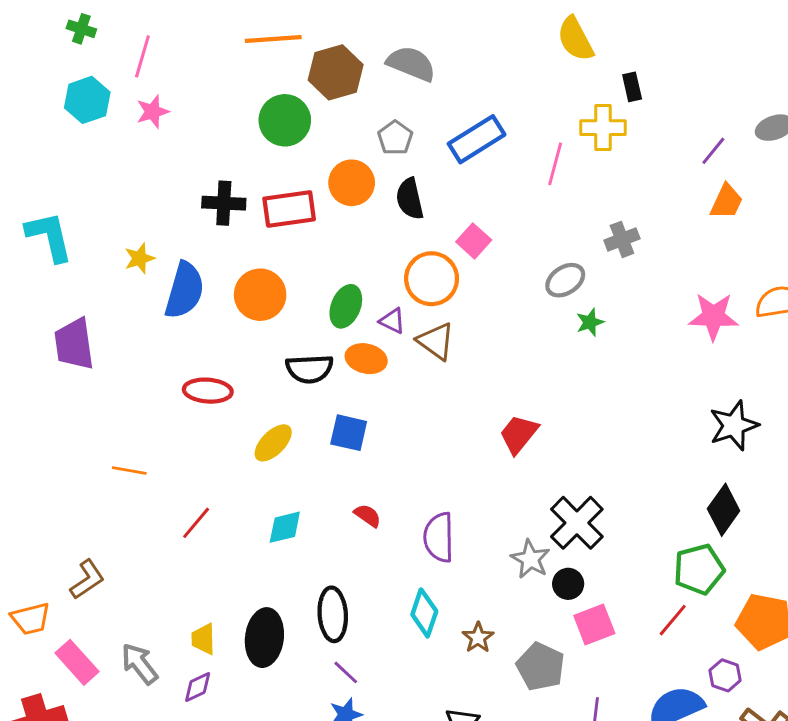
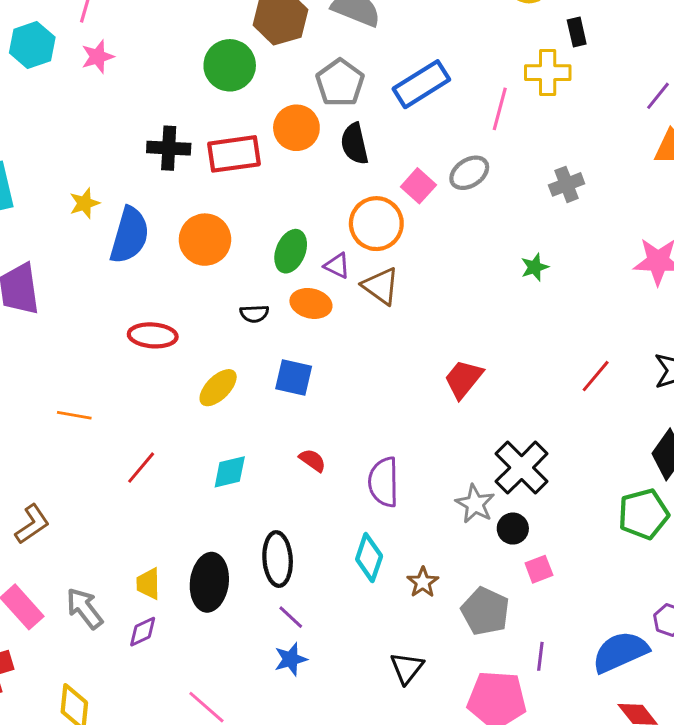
gray pentagon: (395, 138) -> (340, 83), size x1.4
gray ellipse: (565, 280) -> (469, 173), moved
black semicircle: (309, 369) -> (254, 314), size x0.6
red line: (673, 620) -> (596, 376), moved
pink square: (594, 625) -> (539, 569), size x0.7

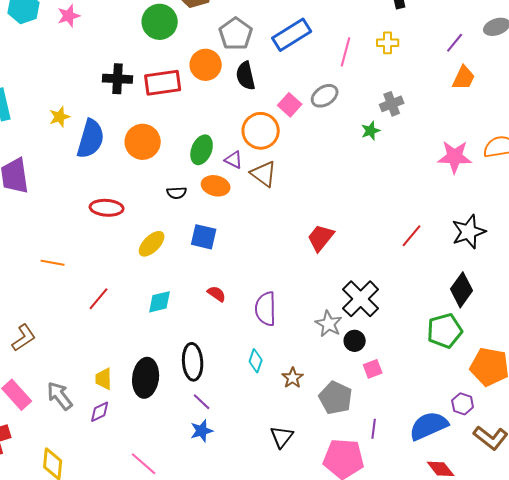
yellow cross: (548, 73) -> (388, 43), moved, size x0.7
green star: (535, 267) -> (371, 131), moved
cyan diamond: (369, 558) -> (256, 361), size x0.7

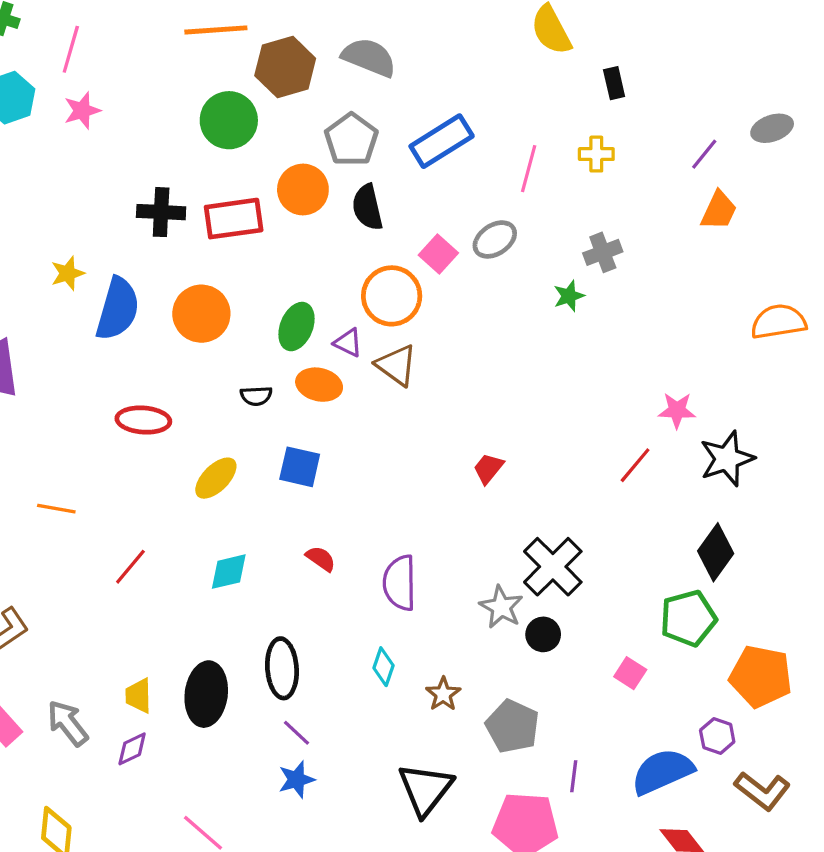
pink star: (455, 157) -> (677, 410), moved, size x0.7
red trapezoid: (321, 238) -> (488, 468), size x0.7
pink square: (373, 369) -> (630, 673), moved, turned -36
black triangle: (282, 437) -> (425, 789), size x1.5

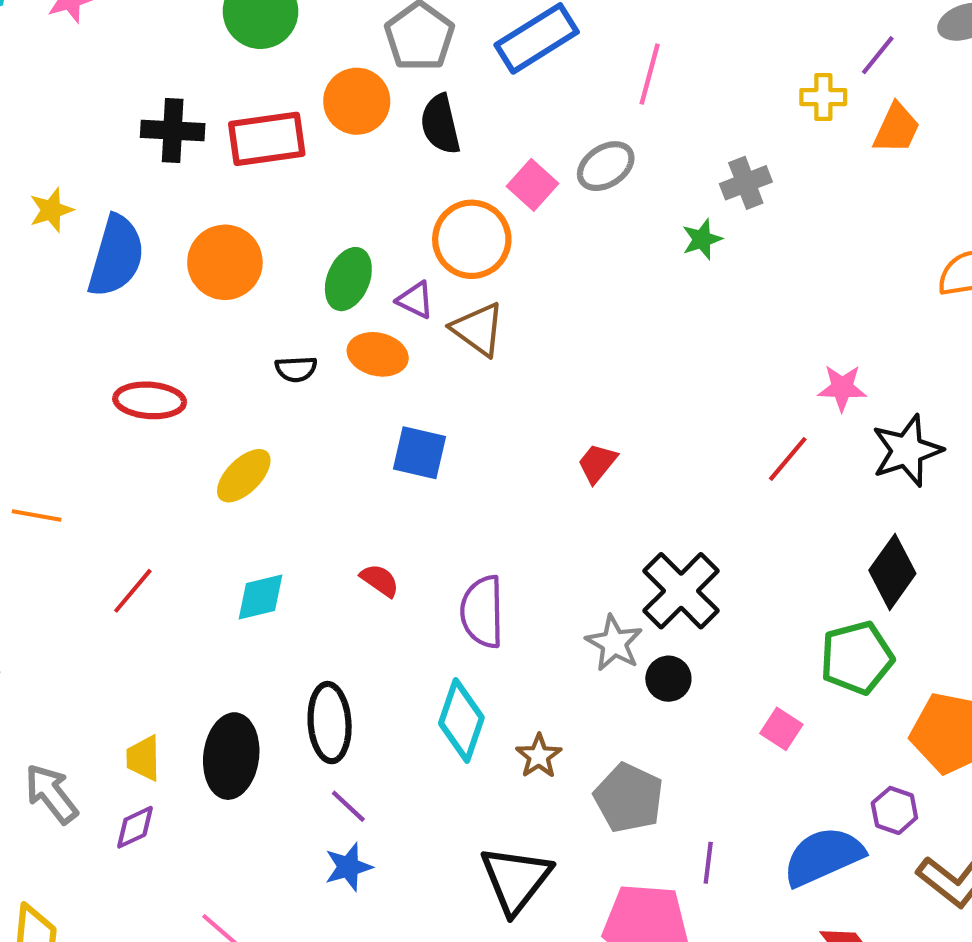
yellow cross: (596, 154) -> (823, 97), moved
blue square: (300, 467) -> (419, 453), moved
cyan diamond: (384, 667) -> (461, 720), size x1.6

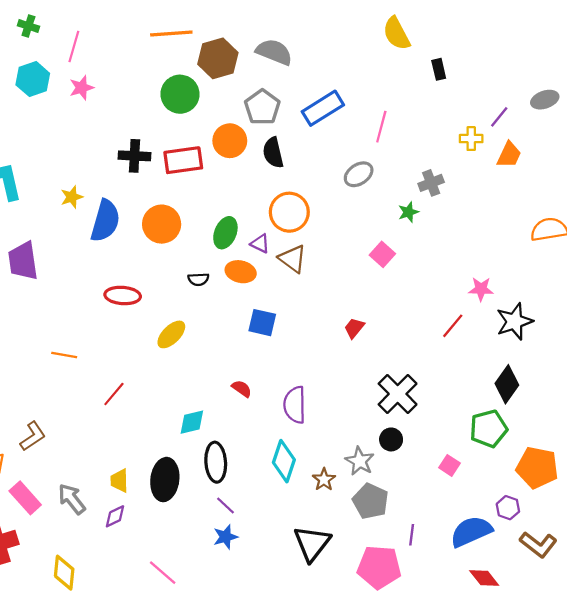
pink square: (532, 185) -> (382, 254), moved
cyan diamond: (260, 597) -> (192, 422), moved
gray star: (614, 643) -> (360, 461), moved

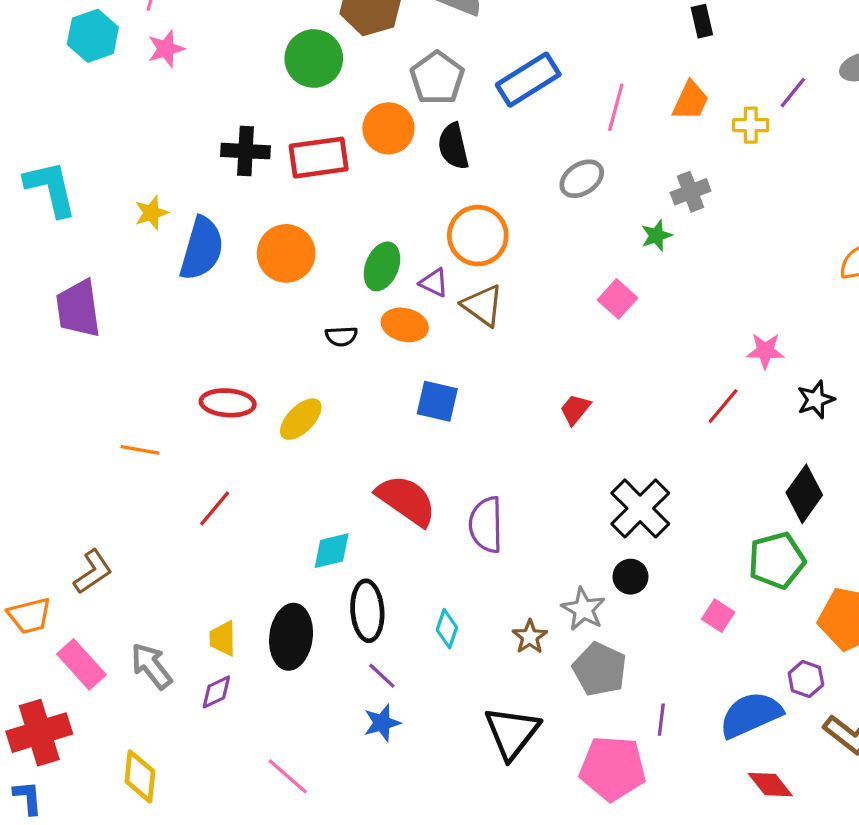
orange trapezoid: (509, 155) -> (691, 101), moved
red ellipse: (123, 295) -> (228, 403), moved
black star: (514, 321) -> (816, 400), size x0.7
red semicircle: (242, 389) -> (406, 500), size x2.0
cyan diamond: (284, 461) -> (447, 629), moved, size x0.6

